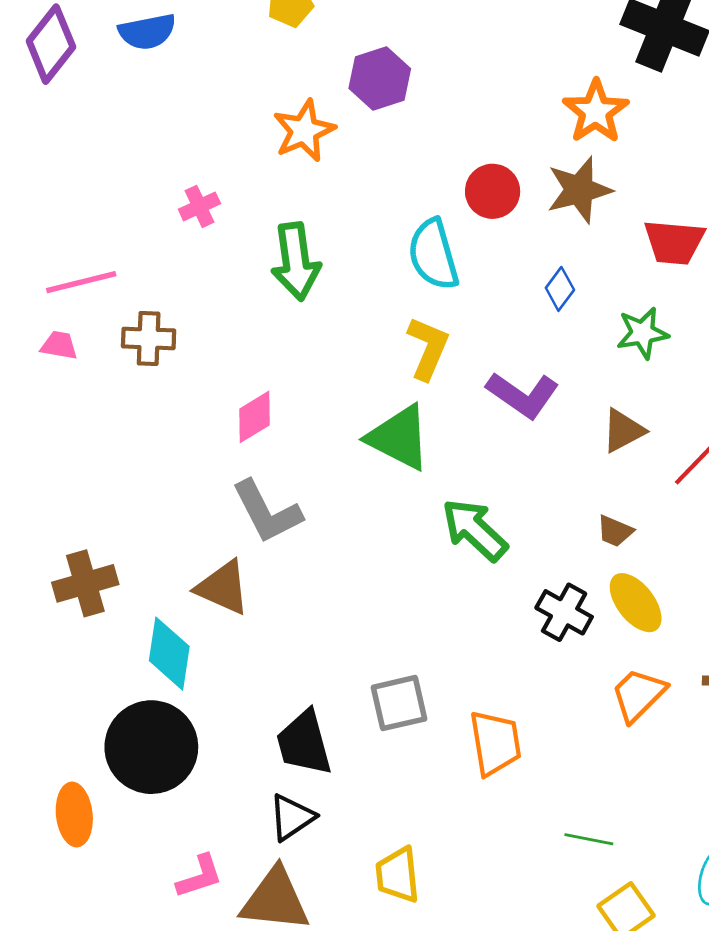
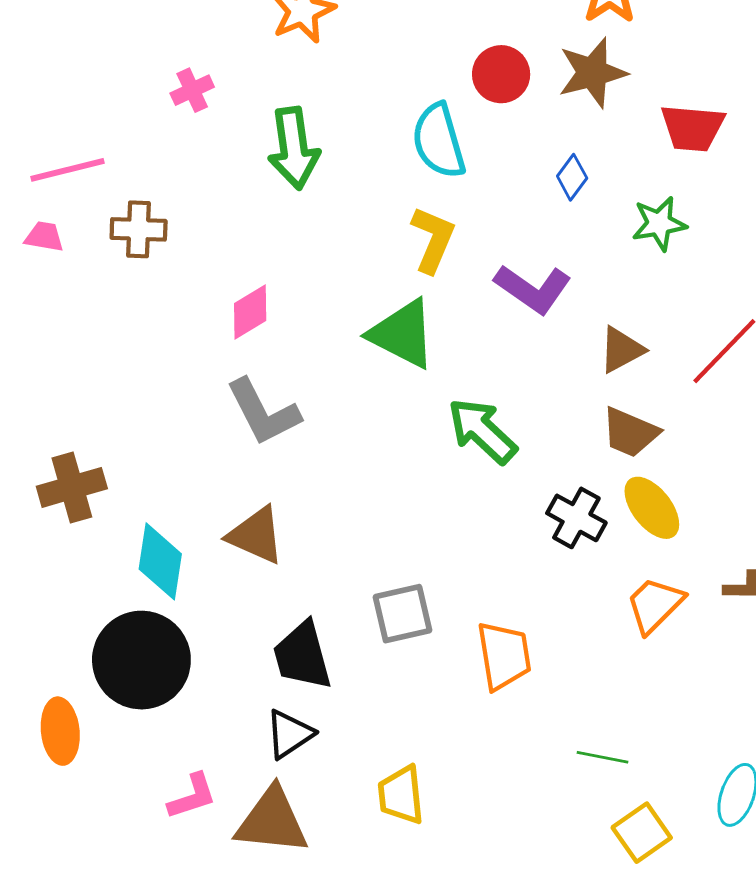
brown triangle: (623, 431) -> (621, 350), moved
brown trapezoid: (615, 531) -> (630, 432), size x1.5
brown triangle: (223, 588) -> (256, 535), moved

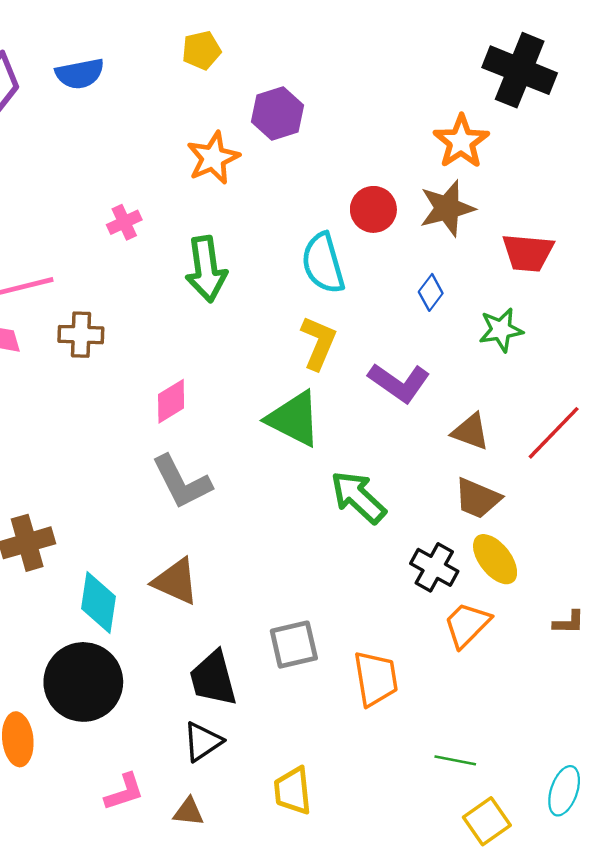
brown triangle: (621, 350) -> (471, 432), turned 48
orange trapezoid: (655, 605) -> (467, 625), moved
brown triangle: (272, 821) -> (189, 812), size x0.5

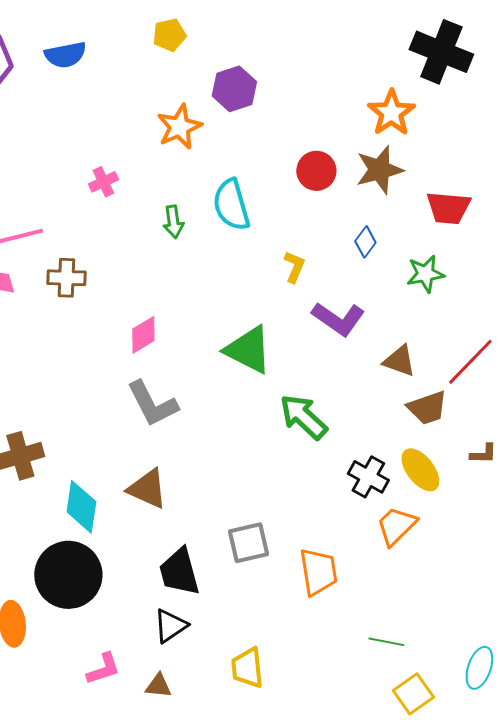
cyan semicircle: (323, 263) -> (231, 205), moved
green arrow: (206, 269) -> (173, 222), size x0.6
yellow L-shape: (318, 343) -> (294, 267), moved, size x0.7
brown trapezoid: (478, 498) -> (427, 408), moved, turned -42
brown L-shape: (569, 622) -> (483, 454), moved

